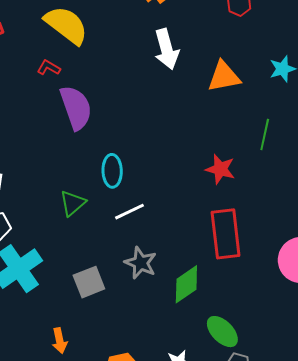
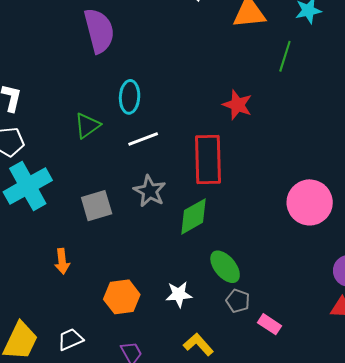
green line: (265, 134) -> (285, 56), moved
red rectangle: (226, 234) -> (208, 160), moved

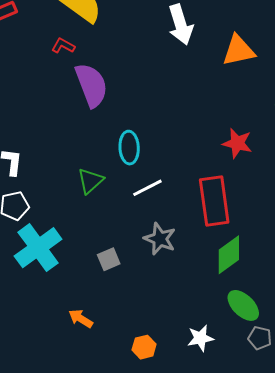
gray square: (97, 206) -> (109, 259), size x0.7
green diamond: (193, 216) -> (229, 255), moved
orange arrow: (62, 261) -> (81, 319), turned 135
orange hexagon: (122, 297) -> (144, 347), size x0.7

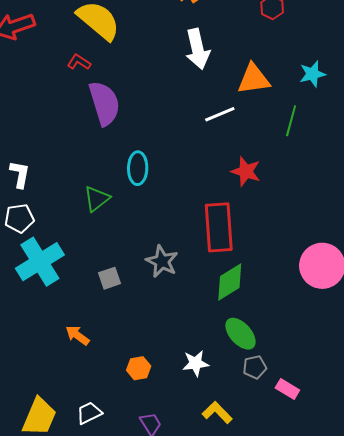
white line: (147, 188) -> (220, 114), moved
gray pentagon: (260, 338) -> (255, 367), turned -30

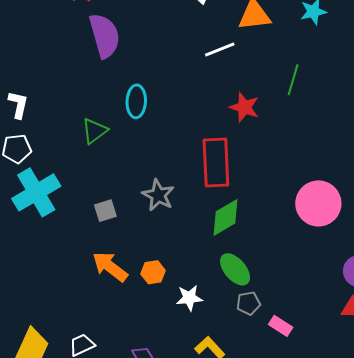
green line: (291, 121) -> (293, 80), moved
orange arrow: (77, 335) -> (110, 267), moved, size x1.5
orange hexagon: (139, 368) -> (153, 272), moved

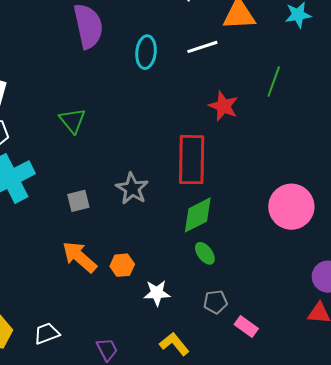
cyan ellipse: (136, 101) -> (146, 52), moved
green triangle: (95, 131) -> (72, 120), turned -36
green ellipse: (235, 269) -> (205, 253), moved, size x0.7

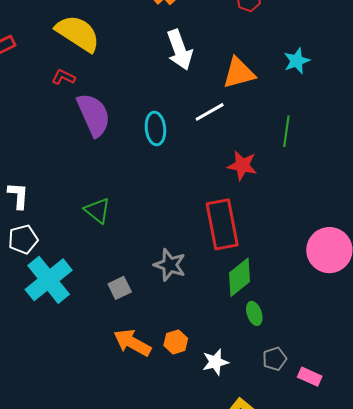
green ellipse: (205, 253) -> (254, 313), turned 30

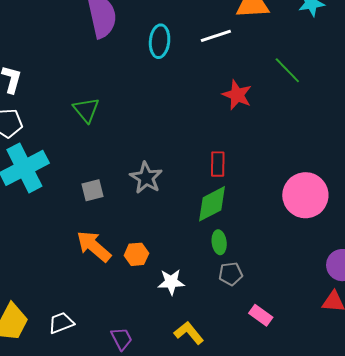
green line: (286, 131) -> (287, 70), turned -64
red rectangle: (222, 224) -> (218, 164), moved, size x0.5
gray pentagon: (275, 359) -> (231, 274), moved

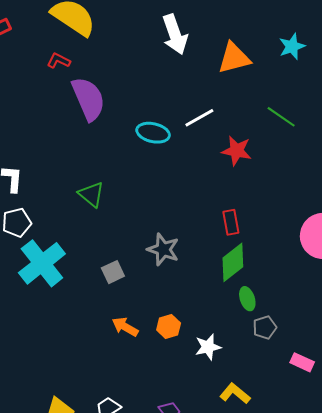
white line: (216, 36) -> (199, 118), moved
cyan ellipse: (160, 41) -> (153, 133), moved, turned -72
orange arrow: (94, 246) -> (125, 327), size x0.7

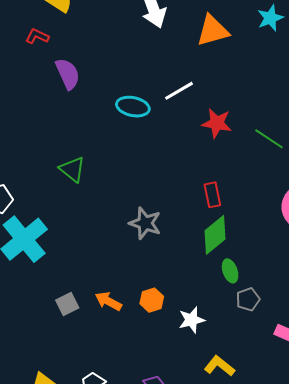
purple semicircle: (88, 99) -> (68, 74), size x0.7
green line: (281, 117) -> (269, 139), moved
gray square: (113, 272) -> (67, 304), moved

